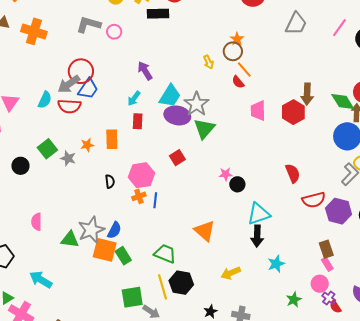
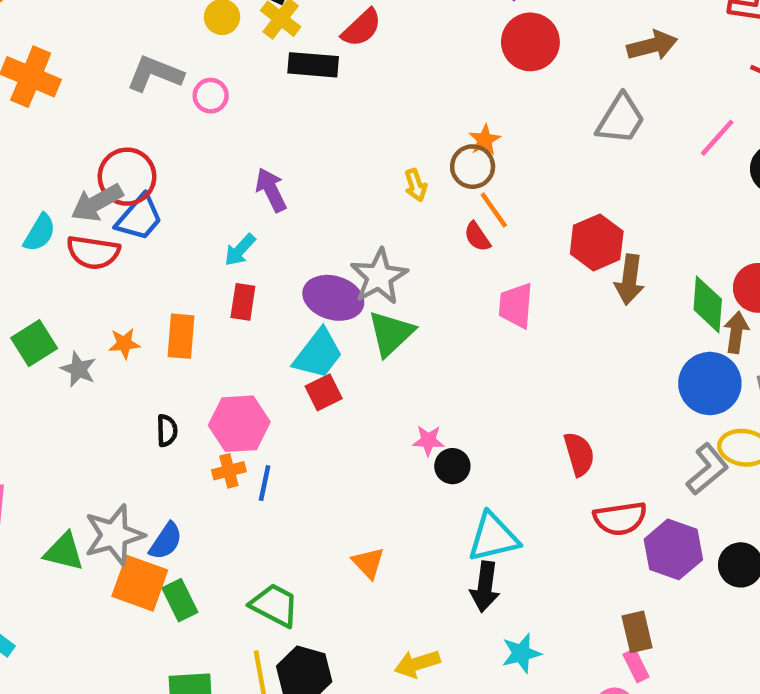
cyan trapezoid: (170, 96) -> (318, 354), moved
green diamond: (343, 102) -> (708, 304), turned 30
red hexagon: (293, 112) -> (597, 242), moved
orange triangle: (205, 231) -> (368, 563), size x0.7

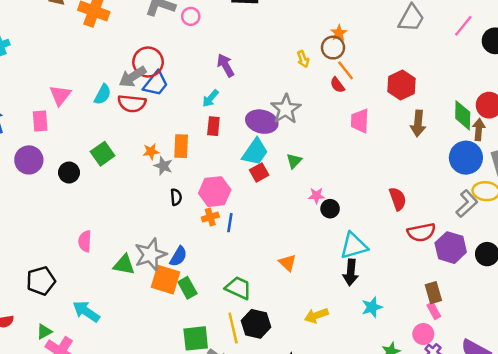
brown arrow: (629, 280) -> (418, 123), moved
green triangle: (391, 333) -> (294, 161), moved, size x0.6
gray star: (78, 369) -> (163, 166), moved

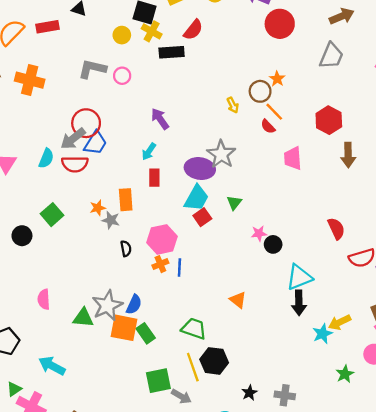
orange star: (339, 33) -> (277, 79), moved
yellow arrow: (316, 315) -> (340, 322), moved

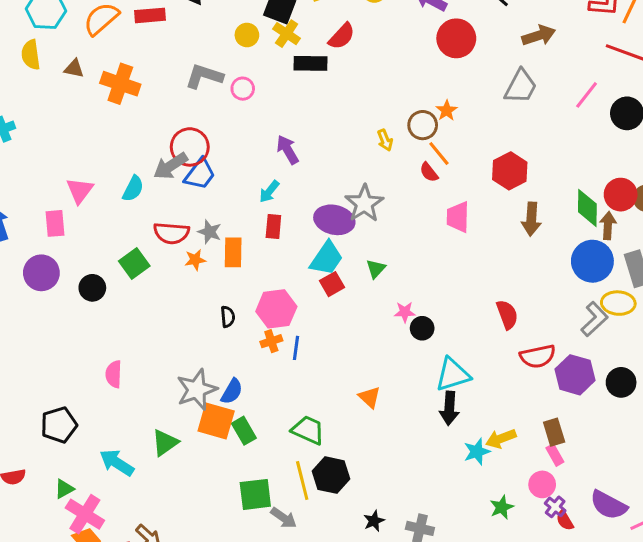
red semicircle: (75, 164) -> (171, 233), moved
gray star: (111, 220) -> (209, 232), moved
green triangle: (83, 318) -> (165, 443), moved, turned -45

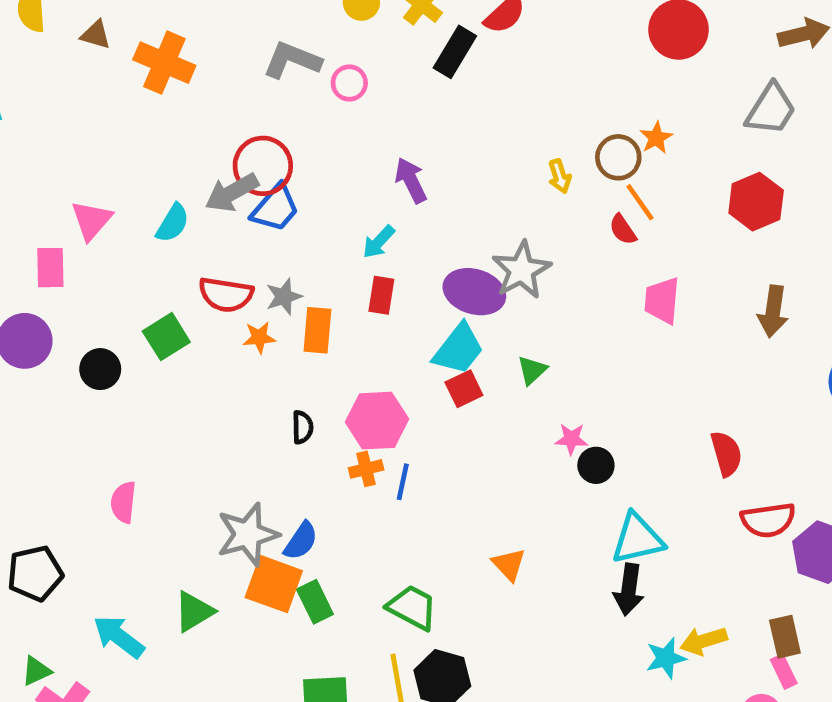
black rectangle: (311, 63) -> (455, 52), turned -64
red hexagon: (510, 171) -> (756, 202), moved
gray star: (209, 232) -> (284, 297), turned 30

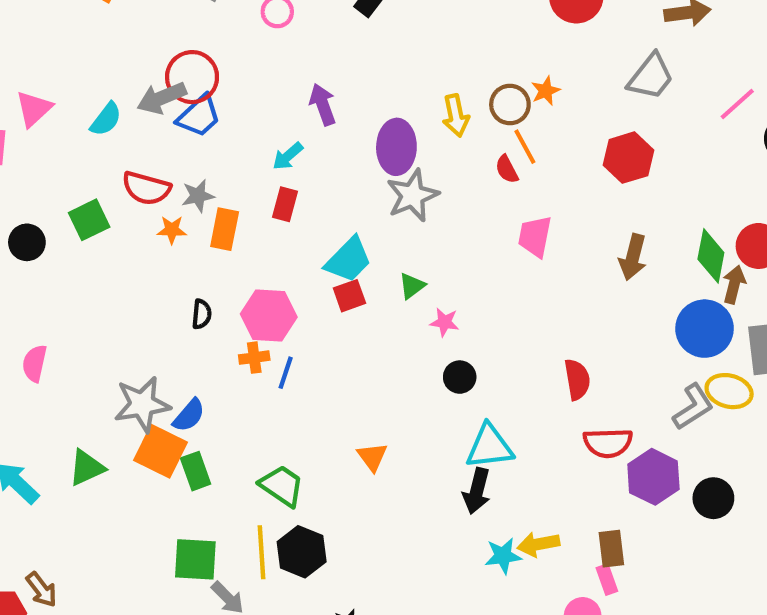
yellow arrow: (560, 176) -> (456, 116), size x1.4
purple ellipse: (474, 292) -> (396, 147), moved, turned 68
pink star: (571, 439) -> (445, 322), moved

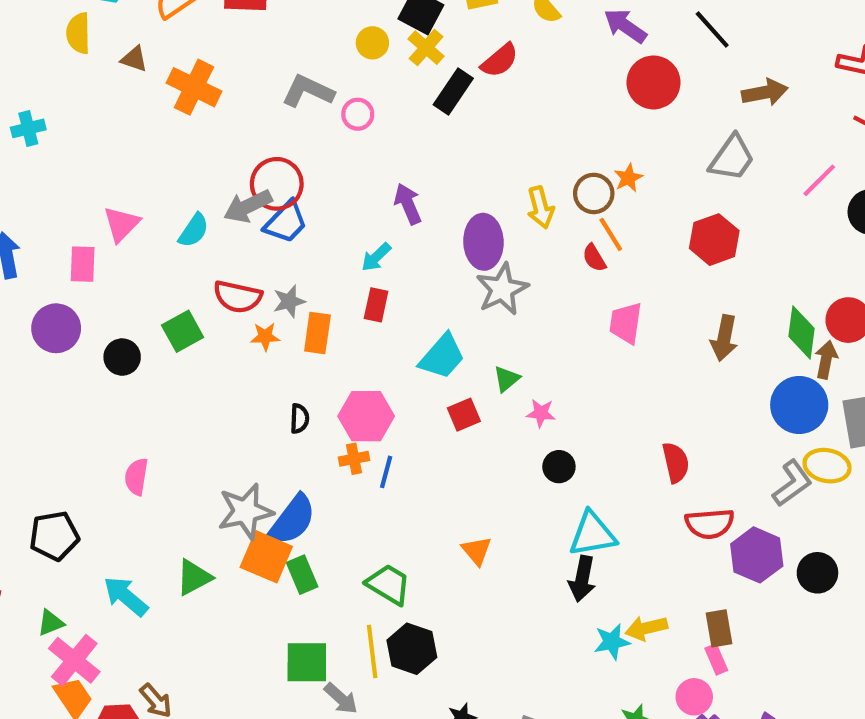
red square: (349, 296) -> (464, 415), moved
blue semicircle: (189, 415) -> (292, 520), size x1.5

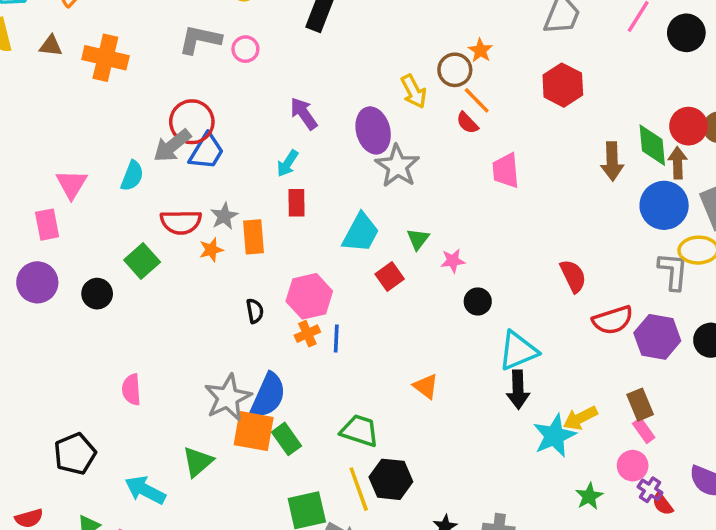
brown arrow: (724, 338) -> (612, 161), moved
gray L-shape: (792, 483) -> (673, 271), turned -36
cyan star: (612, 642) -> (554, 436), size x1.4

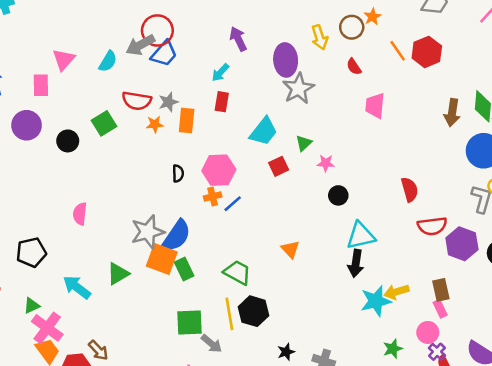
orange line: (477, 100) -> (398, 51), moved
blue line: (336, 339) -> (233, 204), turned 36

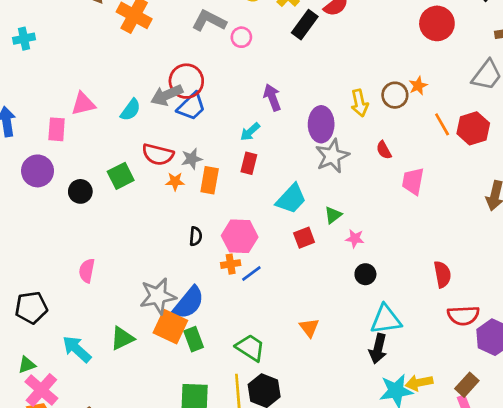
pink triangle: (64, 60) -> (83, 104), turned 30
red semicircle: (354, 67) -> (384, 150), moved
brown rectangle: (441, 290) -> (467, 385), turned 50

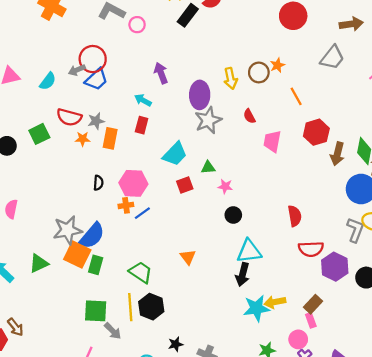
gray arrow: (167, 95) -> (77, 70), size x0.7
red hexagon: (473, 128) -> (316, 132), moved
cyan arrow: (250, 132) -> (143, 100), turned 70
green triangle: (333, 215) -> (208, 168), turned 32
green rectangle: (194, 339) -> (96, 265), turned 36

